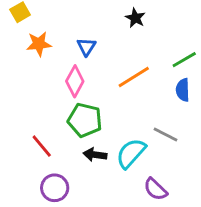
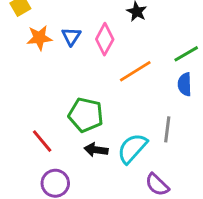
blue triangle: (86, 47) -> (71, 36), moved
pink diamond: (75, 81) -> (105, 39), moved
gray line: (165, 135) -> (167, 129), turned 70

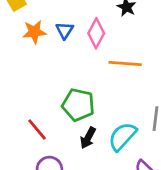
orange line: (135, 71) -> (125, 64), turned 36
black arrow: (96, 150) -> (88, 138), turned -70

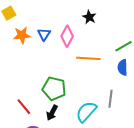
black arrow: (88, 138) -> (52, 113), moved

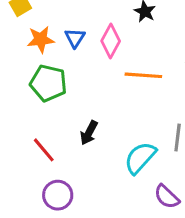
green pentagon: (54, 89) -> (48, 83), moved
black arrow: (52, 113) -> (89, 133), moved

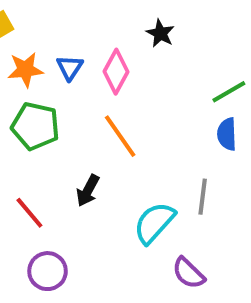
orange line: (143, 75) -> (120, 136), moved, turned 51

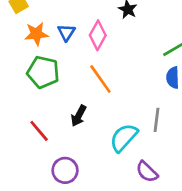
purple circle: (48, 271) -> (65, 170), moved

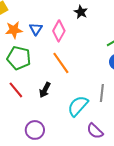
red line: (39, 131) -> (16, 90), moved

